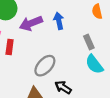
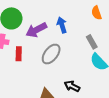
gray ellipse: (45, 66) -> (51, 54), moved

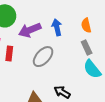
orange semicircle: (96, 13) -> (86, 25), moved

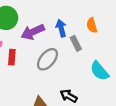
gray rectangle: (87, 47) -> (76, 43), moved

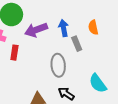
gray ellipse: (48, 59) -> (58, 65), moved, turned -50
cyan semicircle: (99, 71) -> (98, 83), moved

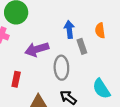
purple arrow: (36, 30) -> (37, 49), moved
red rectangle: (14, 53) -> (16, 79), moved

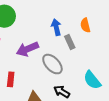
gray ellipse: (61, 68) -> (52, 64), turned -35

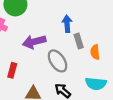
orange semicircle: (85, 25) -> (95, 52), moved
cyan semicircle: (92, 80) -> (96, 84), turned -54

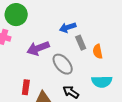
blue arrow: (67, 24) -> (68, 27), turned -98
red rectangle: (12, 70) -> (26, 87), moved

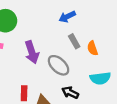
blue arrow: (68, 27) -> (67, 17), moved
purple arrow: (38, 48) -> (32, 52), turned -80

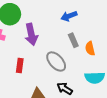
purple arrow: (32, 52) -> (31, 34), moved
red rectangle: (24, 93) -> (20, 66), moved

